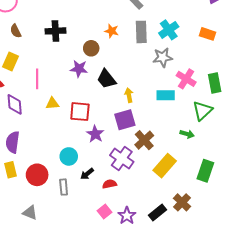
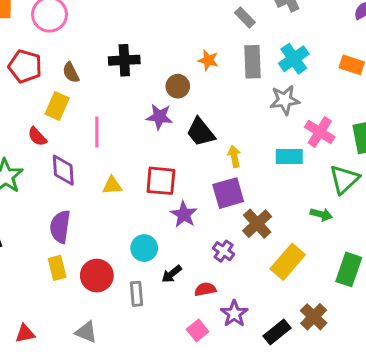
brown semicircle: (16, 31) -> (71, 72), moved
yellow triangle: (52, 103) -> (112, 185), moved
purple cross: (122, 158) -> (224, 251), size x0.6
purple star: (127, 216) -> (234, 314), moved

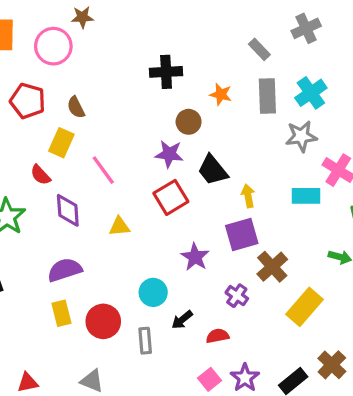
black cross: (124, 60) -> (166, 72), moved
pink line: (97, 132) -> (103, 170), turned -36
red square: (161, 181) -> (171, 197), moved, turned -36
purple semicircle: (60, 227) -> (65, 270), turned 64
purple star: (234, 314) -> (245, 378), moved

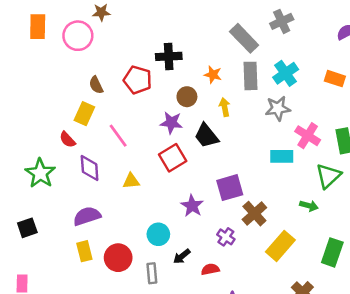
gray rectangle: (259, 49) -> (244, 38), size x1.6
red pentagon: (28, 101) -> (138, 80), moved
yellow arrow: (248, 196) -> (225, 107), moved

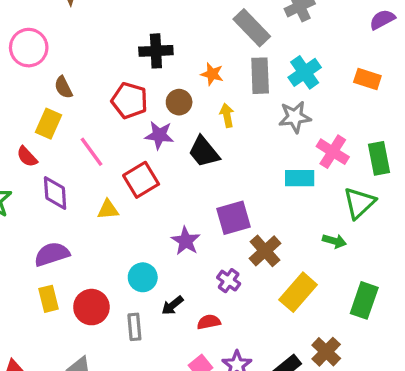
pink circle: (78, 36) -> (29, 48), moved
red pentagon: (138, 80) -> (129, 100), moved
red square: (173, 158) -> (141, 180), moved

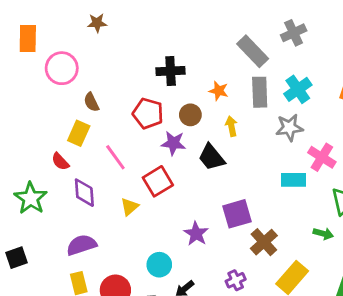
yellow triangle: (108, 210) -> (130, 207), turned -36
purple cross: (229, 281) -> (236, 280), moved, turned 30

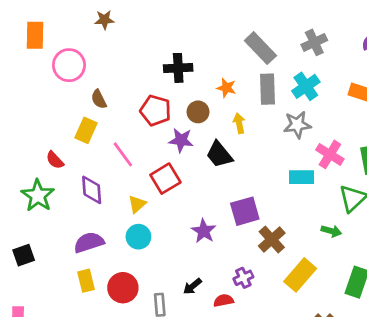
gray cross: (294, 33) -> (314, 42), moved
red semicircle: (60, 162) -> (55, 160), moved
cyan circle: (159, 265) -> (138, 237), moved

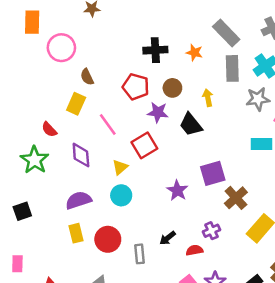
orange star: (226, 88) -> (194, 53), moved

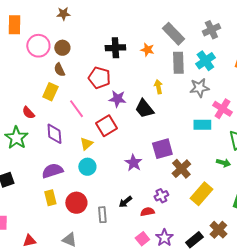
brown circle: (172, 88) -> (62, 48), moved

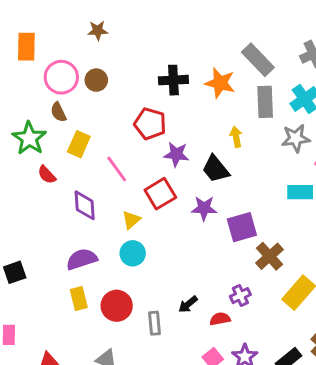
orange star: (147, 50) -> (220, 83), size x1.5
brown semicircle: (59, 70) -> (58, 112), moved
green star: (16, 138) -> (29, 138), moved
purple star: (133, 163) -> (204, 208), moved, turned -30

